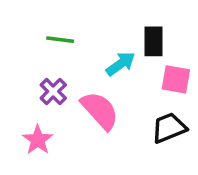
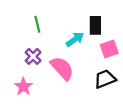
green line: (60, 40) -> (37, 24), turned 70
pink square: (176, 79) -> (109, 49), turned -30

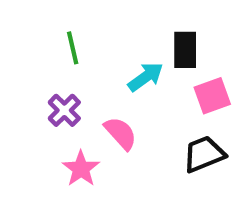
pink semicircle: (62, 68) -> (121, 133), size x0.7
pink star: (23, 87) -> (81, 169), moved

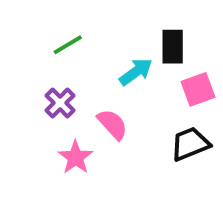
green line: (73, 48) -> (68, 45), turned 72

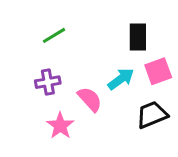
cyan arrow: (136, 72) -> (121, 79), moved
purple cross: (60, 103) -> (48, 82), turned 35

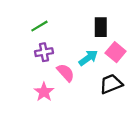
pink square: (158, 71) -> (116, 52), turned -30
purple cross: (48, 82) -> (44, 52), moved

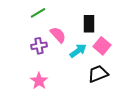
green line: (39, 26) -> (38, 13), moved
pink semicircle: (66, 73) -> (58, 35), moved

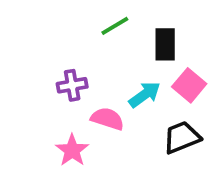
green line: (38, 13) -> (115, 26), moved
pink semicircle: (58, 35) -> (107, 119), moved, turned -30

